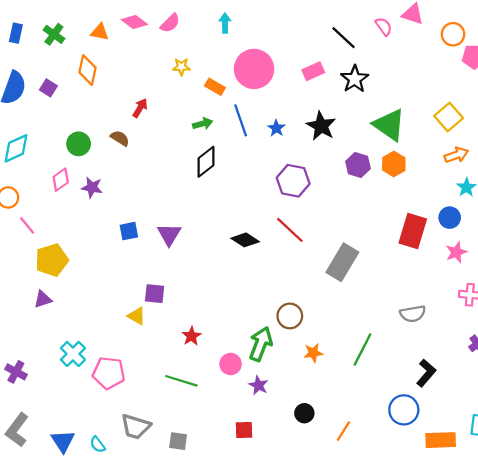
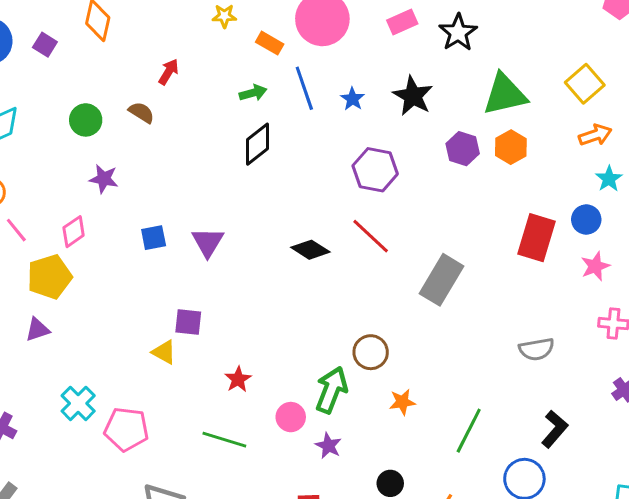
green triangle: (389, 125) -> (505, 94), turned -48
pink diamond: (61, 180) -> (74, 232), moved
green line: (362, 349) -> (469, 431), moved

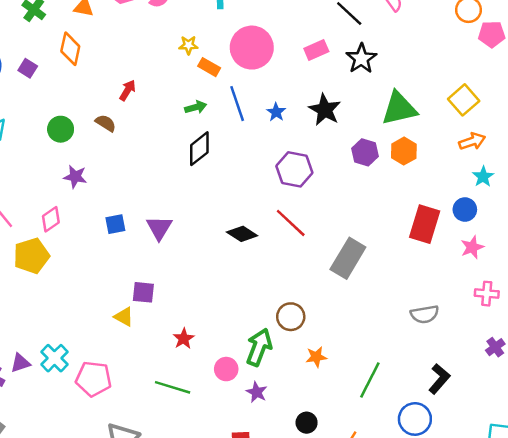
yellow star: (224, 16) -> (188, 45), moved
purple triangle: (37, 330) -> (20, 363), moved

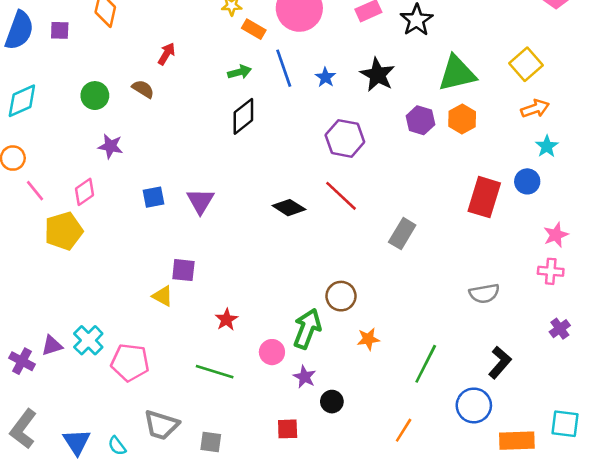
purple square: (28, 68) -> (60, 30), turned -30
pink star: (472, 247) -> (556, 235), moved
gray rectangle: (348, 258) -> (402, 234), size x0.7
black circle: (307, 423) -> (332, 402), moved

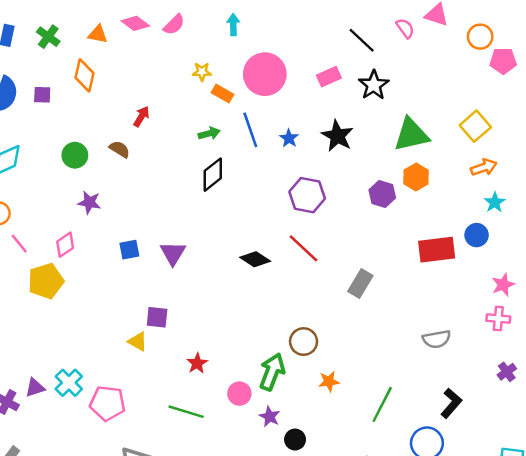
purple hexagon: (420, 120) -> (382, 194), moved
red rectangle: (484, 197) -> (437, 250), turned 66

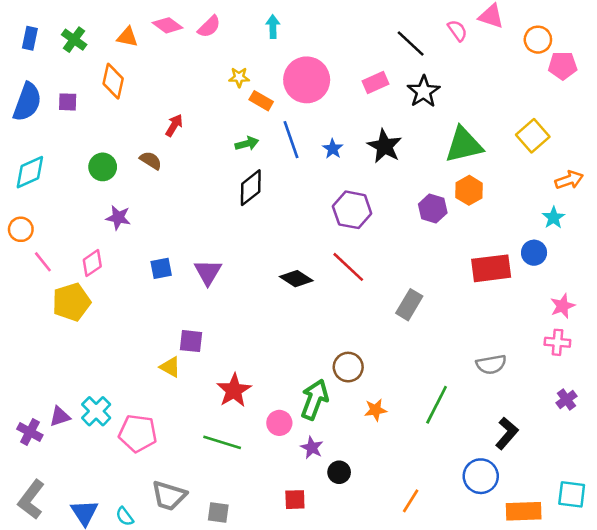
orange arrow: (484, 167) -> (569, 180), moved
red star: (197, 363) -> (234, 390), size x1.5
green line: (382, 404) -> (437, 405), moved

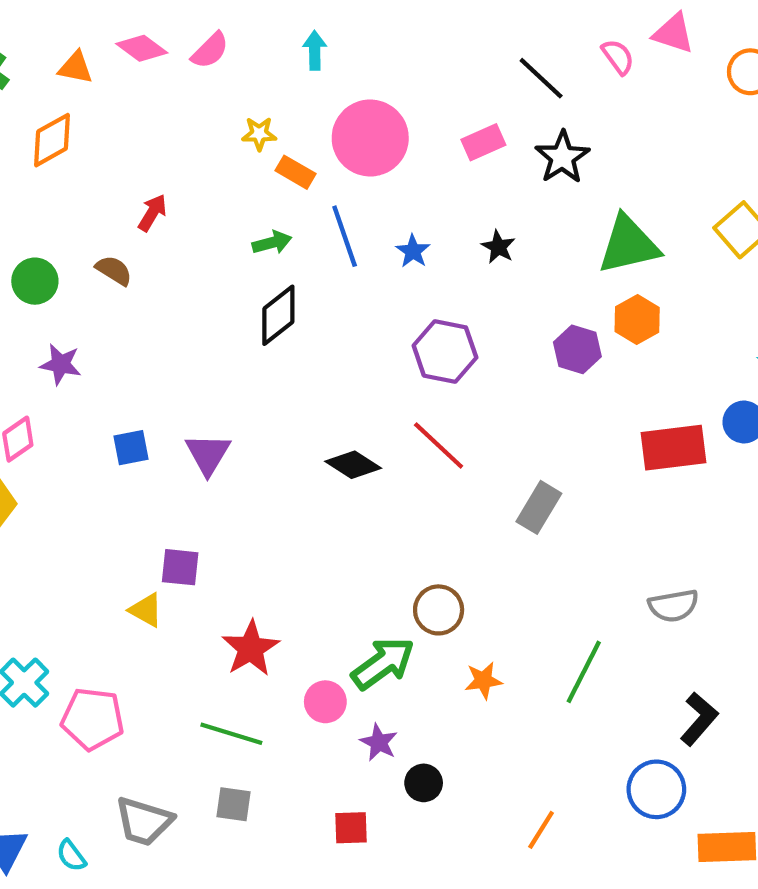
orange diamond: (113, 81) -> (52, 140), turned 48
black star: (385, 146) -> (498, 247), size x0.6
green arrow: (314, 400) -> (383, 663), turned 33
gray square: (218, 513) -> (234, 804), moved

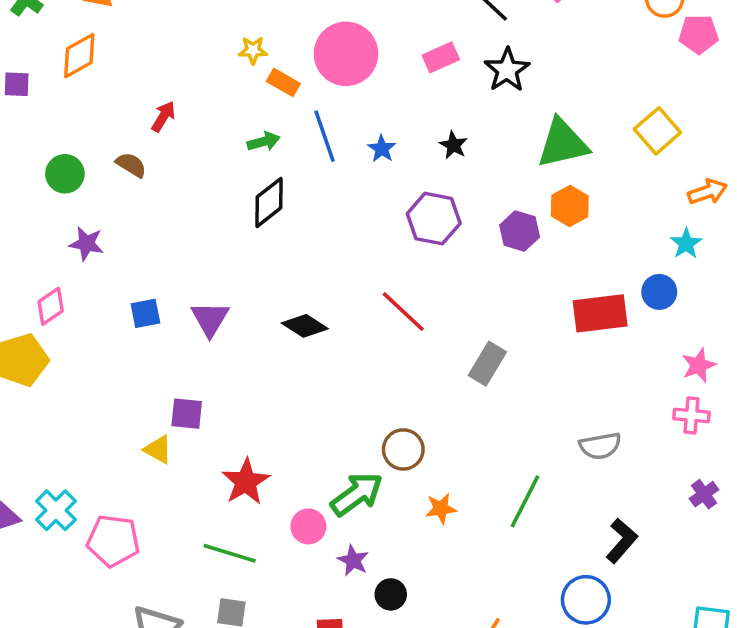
purple hexagon: (445, 352) -> (434, 219), moved
black diamond: (353, 465) -> (305, 326), moved

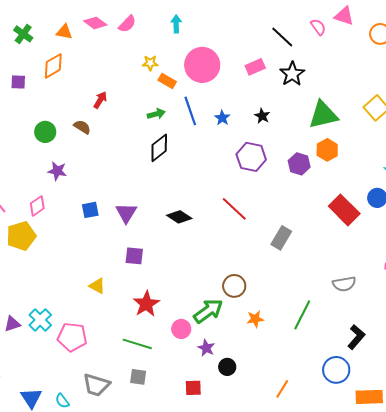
red rectangle: (600, 313) -> (344, 210), turned 52
purple square: (187, 414) -> (134, 256), moved

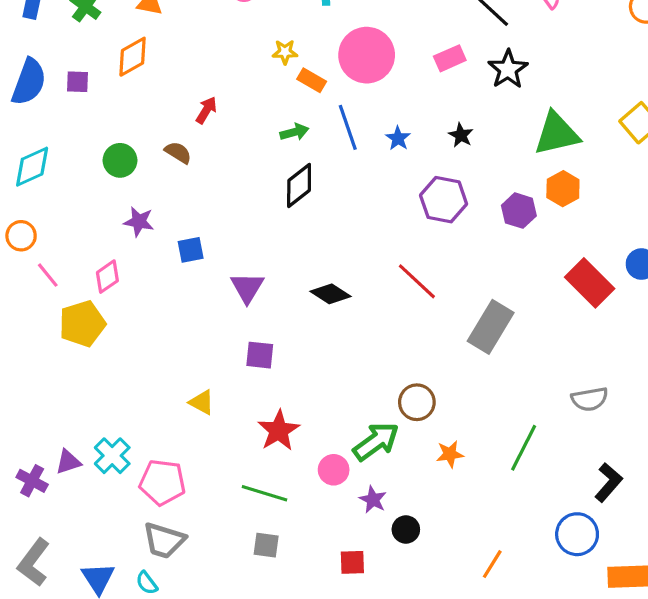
blue square: (90, 210) -> (191, 250), moved
gray rectangle: (281, 238) -> (491, 327), size x1.4
gray trapezoid: (96, 385) -> (164, 540), moved

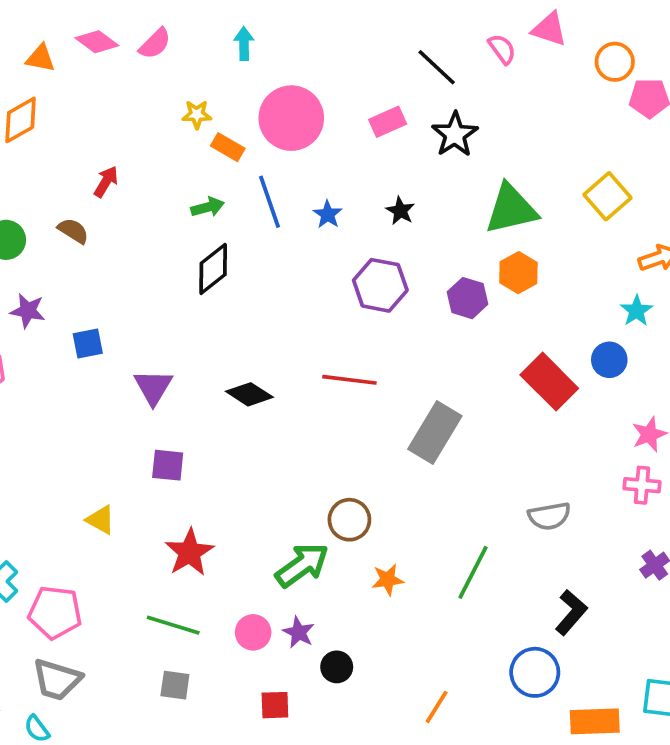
red line: (417, 281) -> (349, 380), turned -36
pink circle: (334, 470) -> (253, 632), moved

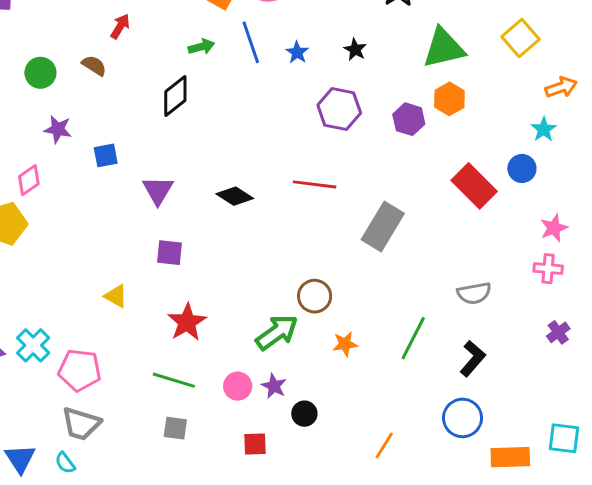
black diamond: (213, 269) -> (175, 96), moved
black L-shape: (571, 612) -> (473, 358), moved

